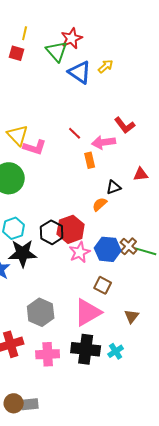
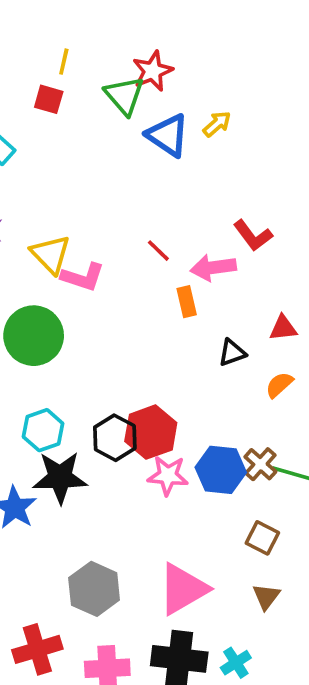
orange semicircle: (100, 204) -> (279, 385), moved
pink star: (80, 252) -> (168, 476), turned 30
brown square: (103, 285) -> (262, 538), moved

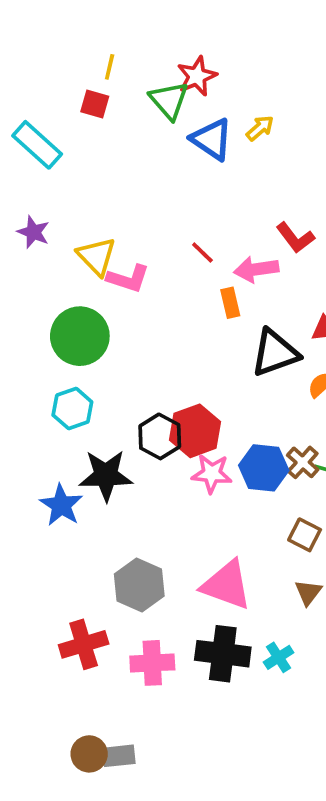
black triangle: (232, 353) -> (275, 353), size x1.8
cyan hexagon: (43, 430) -> (72, 409), moved
pink triangle: (183, 589) -> (227, 585), turned 50

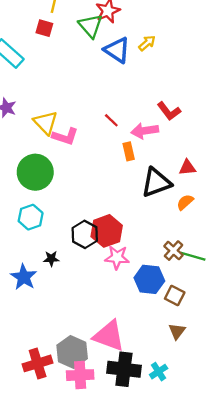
blue hexagon: (264, 468) -> (149, 279), moved
black star: (106, 475) -> (51, 259), size x0.5
gray hexagon: (139, 585) -> (72, 352), moved
pink triangle: (227, 585) -> (109, 336), moved

